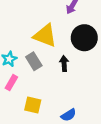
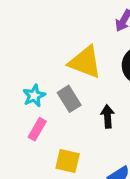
black arrow: (64, 64) -> (107, 116), moved

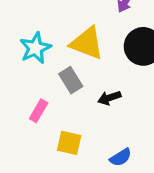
cyan star: (34, 96) -> (35, 48), moved, size x1.4
black arrow: (107, 116) -> (109, 98), turned -105

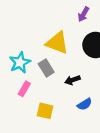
cyan star: (35, 48) -> (20, 63), moved
blue semicircle: (121, 157) -> (85, 104), moved

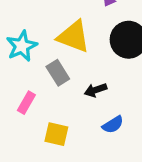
cyan star: (20, 63) -> (22, 46), moved

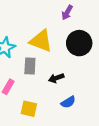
gray rectangle: (58, 73) -> (30, 66), turned 35

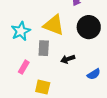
blue semicircle: (68, 102) -> (94, 74), moved

